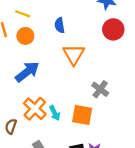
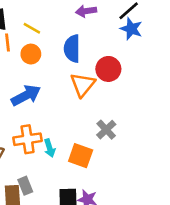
blue semicircle: (60, 25) -> (72, 49), size x1.5
red circle: (113, 29) -> (108, 69), moved
orange cross: (35, 109) -> (28, 139), turned 30

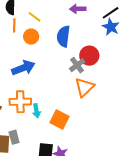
orange triangle: (83, 85) -> (85, 87), moved
gray cross: (106, 130) -> (77, 65), moved

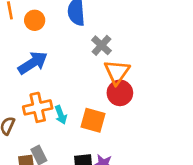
red circle: (89, 56) -> (120, 93), moved

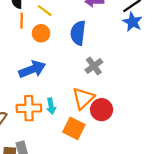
orange triangle: (117, 72) -> (83, 98), moved
cyan arrow: (61, 115) -> (51, 106), moved

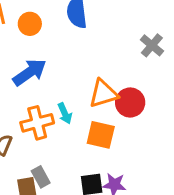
gray cross: (94, 66) -> (152, 45), moved
orange triangle: (83, 98) -> (103, 94), turned 40

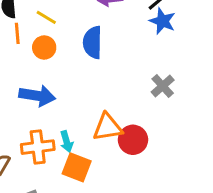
blue arrow: (30, 72) -> (37, 96), turned 36
orange square: (101, 135) -> (77, 167), moved

